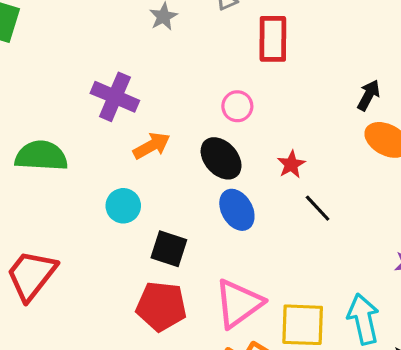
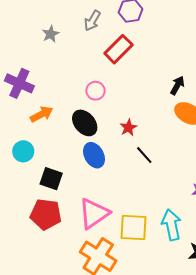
red rectangle: (273, 39) -> (118, 49), turned 44

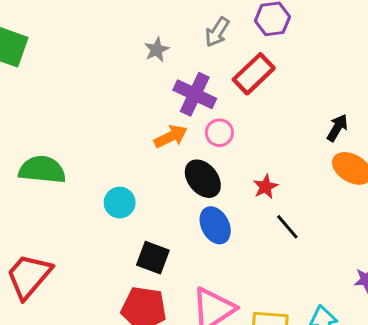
purple cross: (19, 83) -> (195, 94), moved
orange arrow: (42, 114) -> (171, 137), moved
cyan circle: (23, 151) -> (120, 203), moved

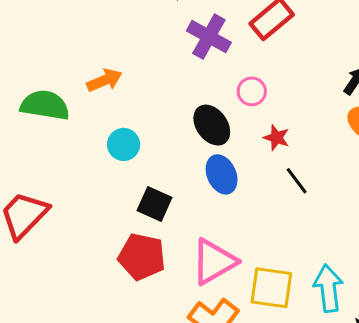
pink circle: (219, 133) -> (252, 91), moved
orange arrow: (171, 137) -> (105, 80), moved
red star: (265, 187) -> (276, 138), turned -30

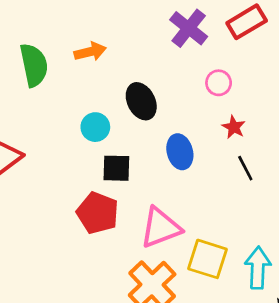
green semicircle: (45, 105) -> (34, 65), turned 60
black ellipse: (212, 125) -> (141, 101), moved
cyan circle: (124, 144) -> (95, 127), moved
black square: (154, 204) -> (116, 168), turned -32

